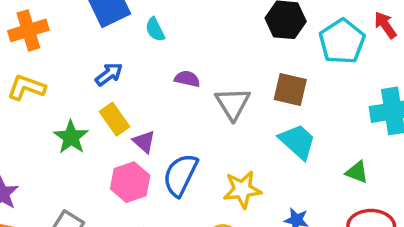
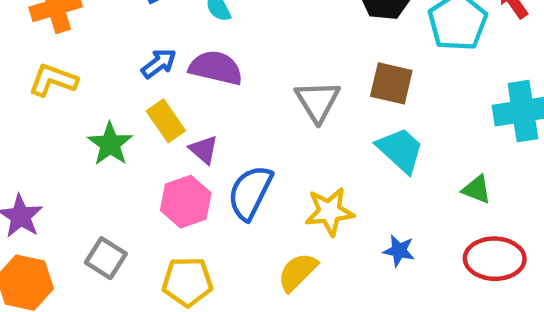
purple semicircle: (187, 79) -> (216, 68), moved, size x1.6

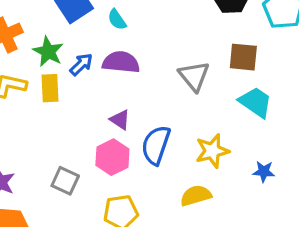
yellow rectangle: (166, 121) -> (50, 88), moved, turned 40
green star: (110, 144) -> (48, 52), moved
gray square: (106, 258) -> (65, 181), moved
yellow semicircle: (297, 272) -> (196, 196), turned 36

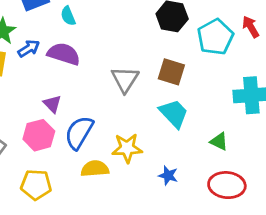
yellow semicircle: (196, 196) -> (95, 169), moved

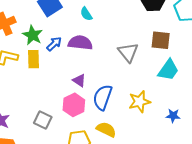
cyan semicircle: (68, 16) -> (86, 14), moved
cyan trapezoid: (174, 113) -> (168, 70), turned 90
yellow semicircle: (95, 169) -> (106, 129), moved, turned 42

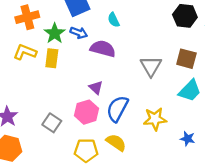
blue arrow: (54, 44) -> (79, 33), moved, turned 56

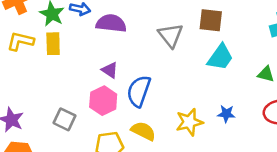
yellow star: (155, 119) -> (189, 122), moved

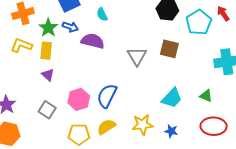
cyan trapezoid: (220, 57) -> (172, 98), moved
purple triangle: (110, 70) -> (48, 75), moved
blue star: (226, 114) -> (171, 131), moved
yellow semicircle: (143, 131) -> (106, 127), turned -66

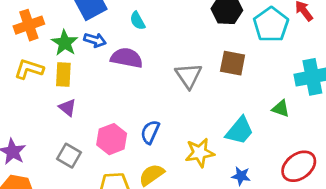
blue semicircle: (107, 96) -> (150, 132), size x0.7
green triangle: (206, 96) -> (281, 109), moved
yellow star: (143, 125) -> (200, 153), moved
red ellipse: (214, 126) -> (299, 166), turned -35

